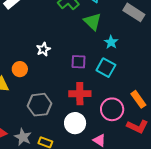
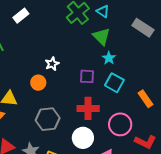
cyan star: (111, 42) -> (109, 58), moved
orange circle: (20, 69) -> (38, 83), moved
orange rectangle: (138, 99) -> (146, 99), moved

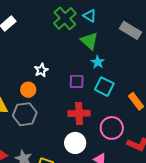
gray hexagon: (48, 119) -> (25, 114), moved

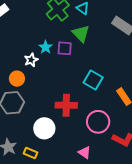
cyan star: (98, 62) -> (46, 47), moved
purple square: (77, 81) -> (65, 48), moved
white circle: (75, 143) -> (44, 128), moved

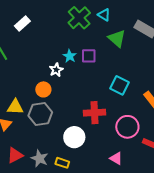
green triangle: (81, 34) -> (117, 38), moved

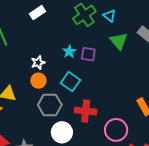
white rectangle: (22, 24) -> (37, 13), moved
white star: (56, 70) -> (38, 63), moved
cyan square: (119, 85) -> (70, 82), moved
gray hexagon: (40, 114) -> (50, 105), moved

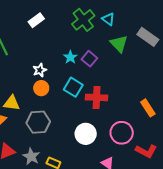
purple square: (88, 54) -> (89, 59), turned 35
gray hexagon: (50, 105) -> (38, 122), moved
red cross: (86, 111) -> (97, 97), moved
white circle: (62, 132) -> (86, 134), moved

